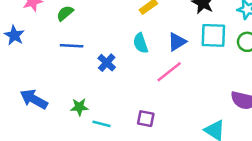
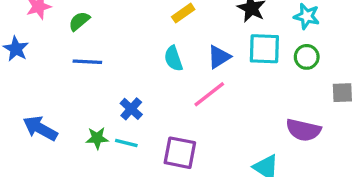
blue cross: (107, 63) -> (131, 109), moved
purple square: (146, 119) -> (180, 153), size x1.5
cyan line: (101, 124) -> (126, 143), moved

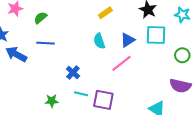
green circle: (307, 57) -> (182, 55), moved
blue arrow: (40, 128) -> (16, 54), moved
green star: (97, 138) -> (52, 101), moved
cyan line: (126, 143) -> (81, 94), moved

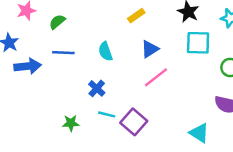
blue triangle: (128, 40) -> (150, 49), moved
cyan semicircle: (99, 41) -> (105, 51), moved
blue arrow: (16, 54) -> (28, 66), turned 145
purple square: (103, 100) -> (134, 122), turned 30

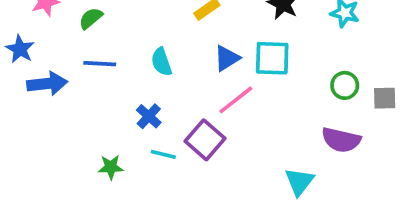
cyan square: (198, 43) -> (272, 58), moved
purple square: (134, 122) -> (205, 140), moved
cyan triangle: (199, 133) -> (299, 182), turned 35

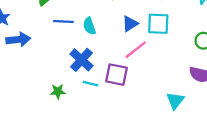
blue line: (100, 64) -> (63, 21), moved
blue cross: (149, 116) -> (81, 60), size x1.5
purple square: (205, 140) -> (116, 75), turned -30

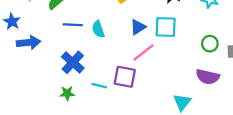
blue cross: (81, 60) -> (73, 62), moved

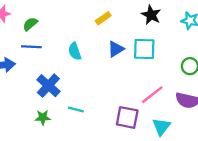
blue line: (73, 25) -> (31, 47), moved
pink line: (143, 52) -> (152, 95), moved
purple square: (125, 77) -> (127, 117), moved

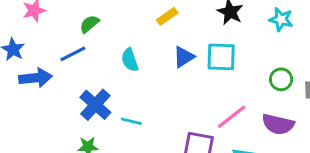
green semicircle: (30, 24) -> (89, 24), moved
blue line: (31, 47) -> (73, 54), turned -30
cyan line: (76, 109) -> (131, 121), moved

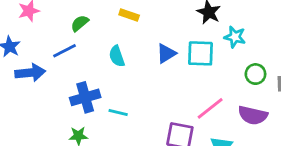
yellow rectangle: (167, 16) -> (129, 15), moved, turned 54
cyan star: (281, 19) -> (235, 37), moved
blue cross: (95, 105) -> (85, 97), turned 32

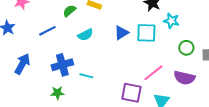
green semicircle: (80, 23) -> (69, 11), moved
cyan semicircle: (117, 56) -> (85, 35), turned -98
blue arrow: (30, 73) -> (22, 64), moved, turned -55

